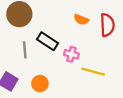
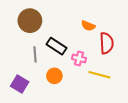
red semicircle: (107, 25) -> (107, 43), moved
orange circle: (40, 84) -> (54, 76), moved

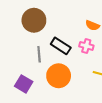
pink cross: (79, 58) -> (86, 46), moved
orange circle: (54, 76) -> (59, 76), size x1.5

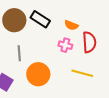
black rectangle: (61, 46) -> (40, 19), moved

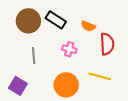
pink cross: (65, 45) -> (69, 49), moved
orange circle: (38, 74) -> (66, 85), moved

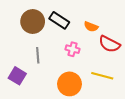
red semicircle: (107, 44) -> (109, 44), turned 120
purple square: (18, 86) -> (17, 76), moved

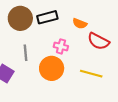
black rectangle: (59, 20) -> (47, 17), turned -48
orange circle: (69, 84) -> (52, 68), moved

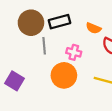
gray line: (26, 53) -> (44, 46), moved

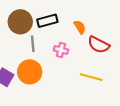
orange semicircle: (94, 28) -> (80, 27), turned -144
orange circle: (64, 75) -> (30, 72), moved

